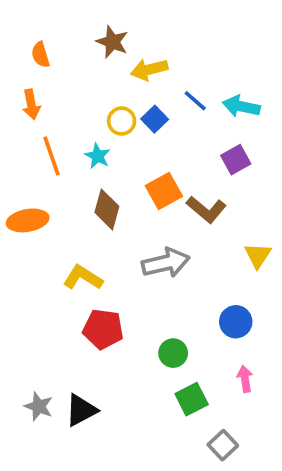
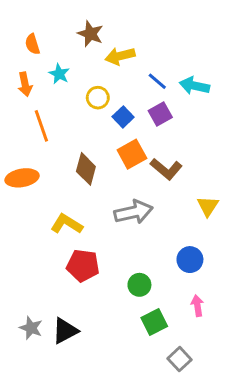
blue square: (155, 119) -> (123, 117), moved
cyan star: (98, 156) -> (59, 74), moved
purple square: (236, 160) -> (160, 114), moved

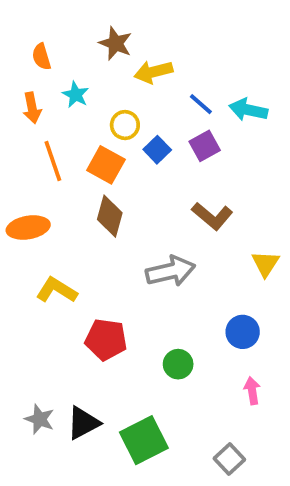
orange square: (132, 154) -> (106, 165), moved, turned -32
yellow L-shape: (67, 224) -> (57, 290), moved
green square: (154, 322) -> (144, 440), moved, size x1.4

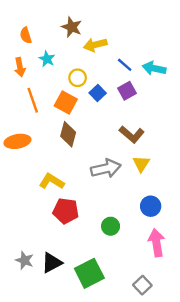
yellow triangle: (265, 264) -> (141, 164), moved
yellow L-shape: (57, 290) -> (52, 181), moved
pink arrow: (252, 391) -> (156, 243), size x1.6

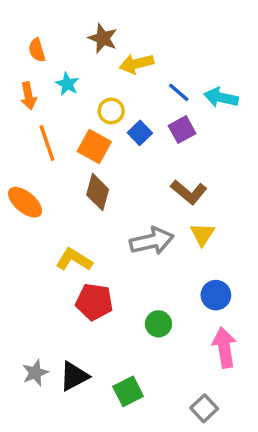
orange ellipse: (17, 141) -> (25, 202), turned 50
gray star: (25, 260) -> (35, 373), turned 30
green square: (89, 273) -> (128, 391), size x0.7

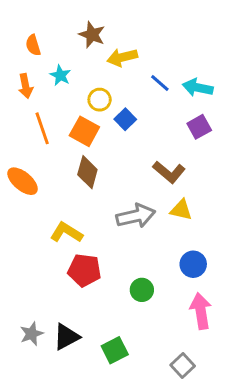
purple square: (182, 130) -> (199, 127), moved
yellow triangle: (202, 234) -> (181, 210), turned -50

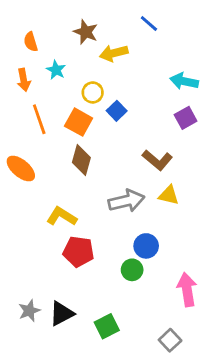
blue line: (160, 83) -> (149, 24), moved
blue circle: (193, 264) -> (146, 246), moved

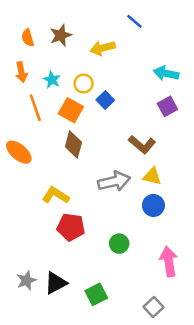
brown star: (86, 32) -> (61, 35), moved, turned 30
cyan star: (56, 70) -> (52, 80), moved
blue circle: (146, 246) -> (153, 205), moved

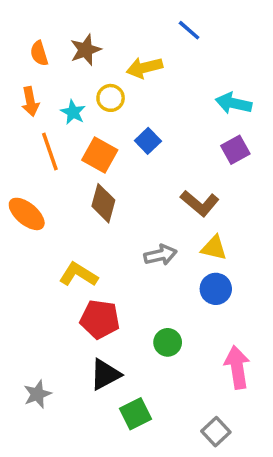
yellow circle: (84, 84) -> (111, 98), moved
gray arrow: (114, 181) -> (160, 255), size x0.7
black triangle: (56, 283) -> (105, 374), moved

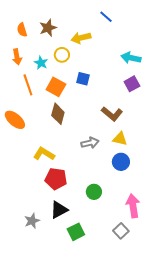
blue square: (148, 141) -> (83, 79), turned -32
gray star: (37, 394) -> (32, 221), moved
gray square: (216, 432) -> (121, 231), moved

